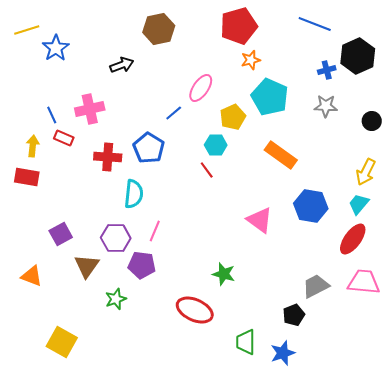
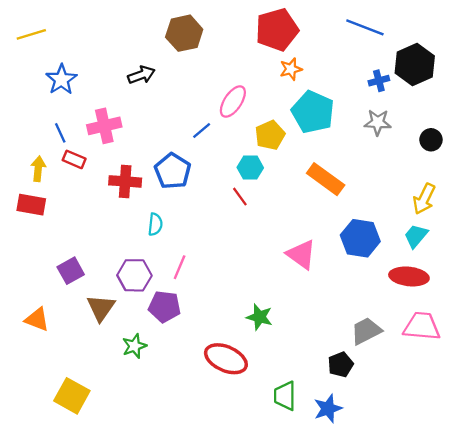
blue star: (56, 48) -> (61, 80), moved
cyan semicircle: (134, 194) -> (155, 224), size x0.7
red ellipse: (353, 239) -> (409, 276), turned 60

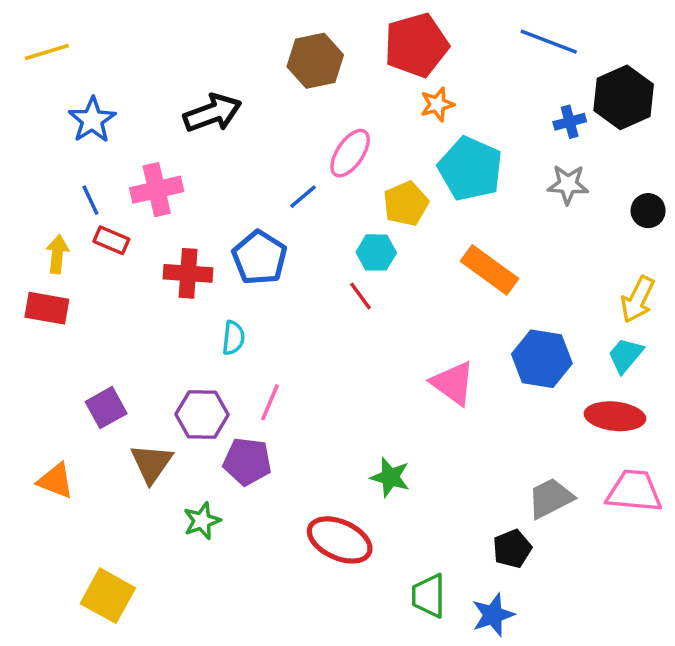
brown hexagon: (184, 33) -> (315, 61), moved
black arrow: (141, 75) -> (212, 113), size x1.4

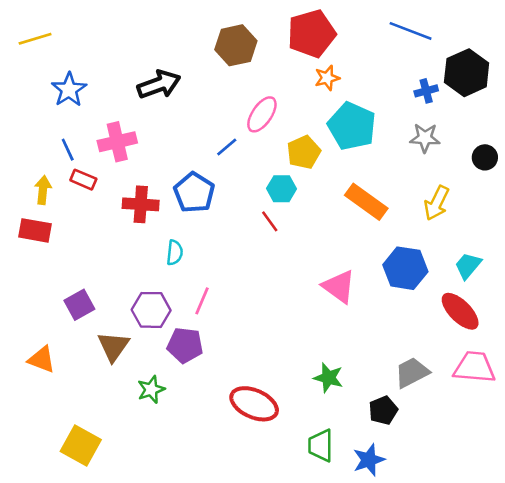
yellow arrow: (638, 299) -> (437, 203), moved
red ellipse: (615, 416) -> (460, 311), turned 39
green star: (390, 477) -> (328, 378), moved

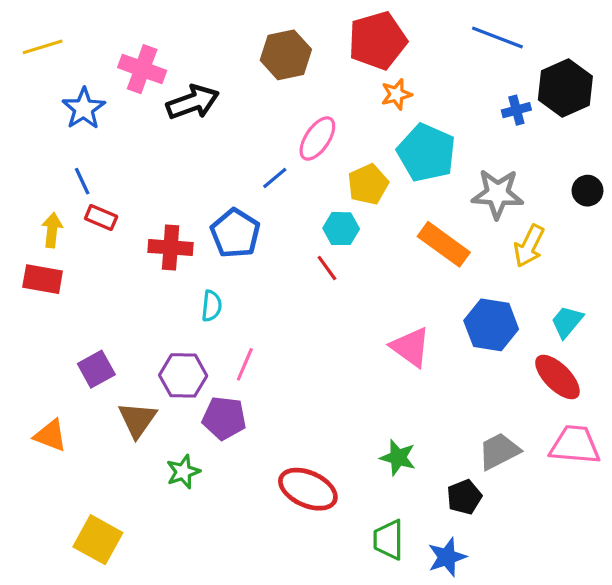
gray star: (425, 138) -> (497, 194), moved, size x1.4
pink cross: (117, 142) -> (142, 69), moved, turned 33

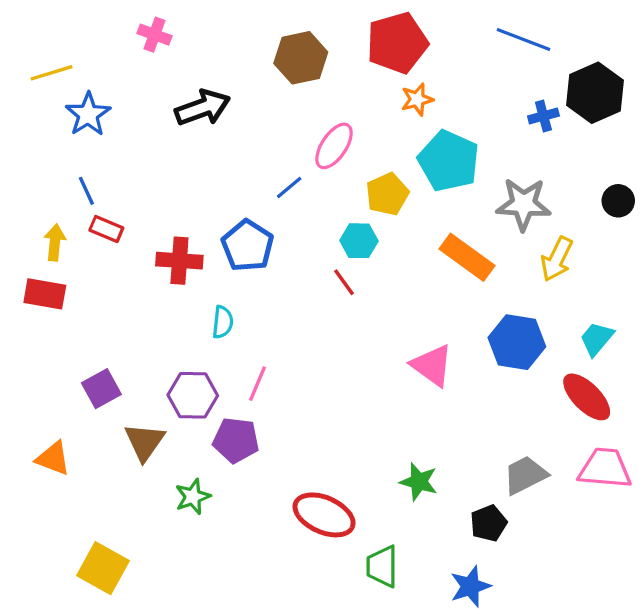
yellow line: (43, 47) -> (51, 73), moved
pink cross: (142, 69) -> (155, 35), moved, size x0.7
green trapezoid: (388, 540) -> (382, 566), moved

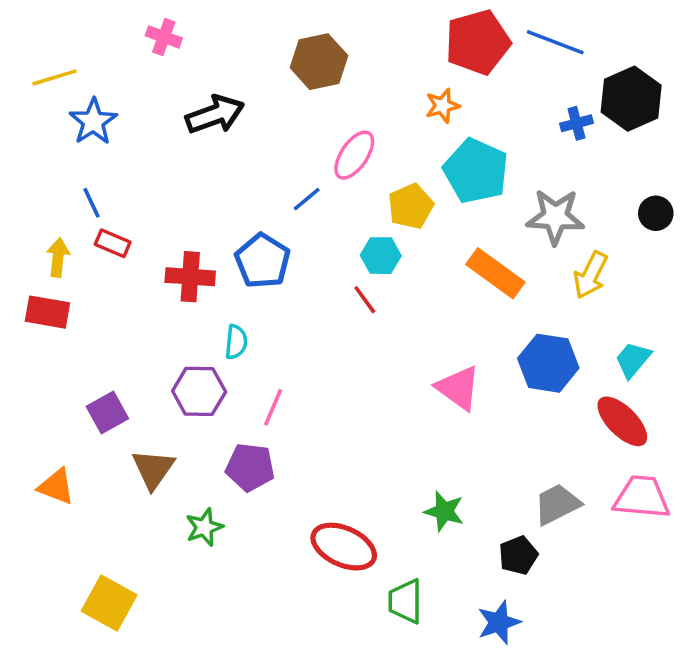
red pentagon: (397, 43) -> (478, 42), moved
purple hexagon: (193, 395) -> (199, 391), moved

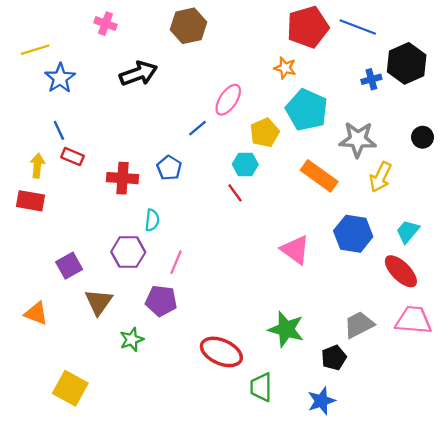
brown hexagon: (319, 62) -> (188, 26), moved
orange star: (442, 106) -> (285, 68), turned 30
blue pentagon: (263, 261) -> (169, 168), size x0.7
green star: (444, 511) -> (286, 329), size x1.4

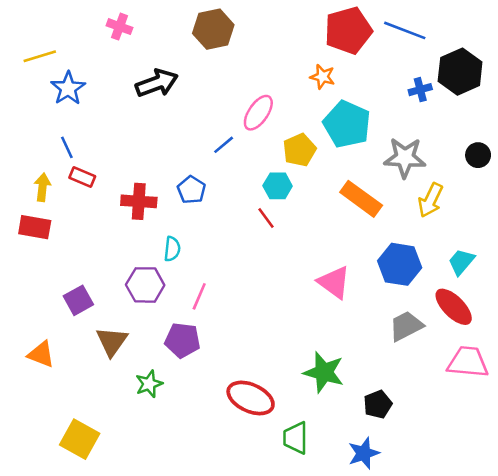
gray trapezoid: (359, 325) -> (406, 326), moved

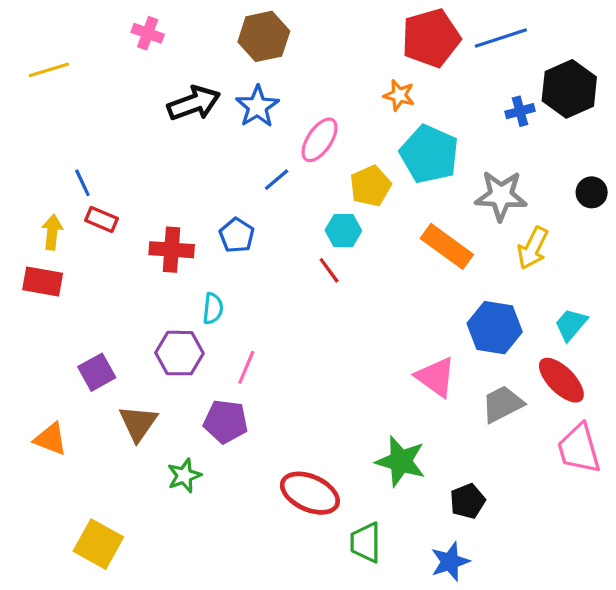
blue line: (405, 30) -> (501, 38), turned -39
blue star: (68, 88) -> (257, 106), moved
pink triangle: (334, 282) -> (436, 377), moved
pink trapezoid: (468, 362) -> (579, 449), turned -111

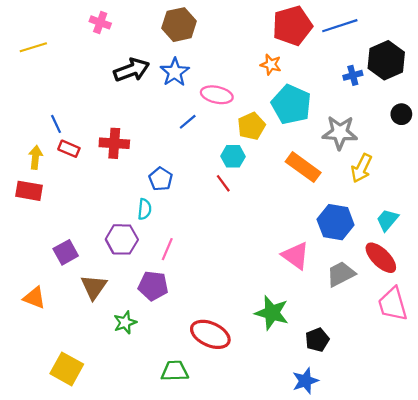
pink ellipse: (320, 140) -> (217, 95), turned 68
black circle: (592, 192) -> (401, 114), moved
blue pentagon: (237, 235) -> (161, 179), moved
red cross: (172, 250) -> (114, 143), moved
green trapezoid: (366, 542) -> (175, 371), moved, turned 88

